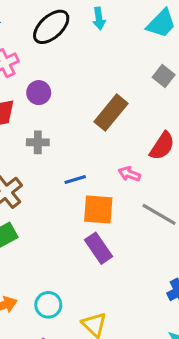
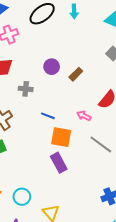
purple circle: (39, 93) -> (52, 67), moved
brown rectangle: (111, 113) -> (76, 74), size x0.6
blue line: (75, 179) -> (48, 116), turned 32

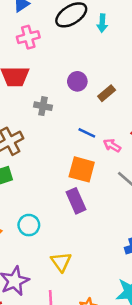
cyan arrow: (74, 11) -> (102, 23), moved
blue line: (48, 116) -> (87, 133), moved
cyan circle: (22, 197) -> (29, 225), moved

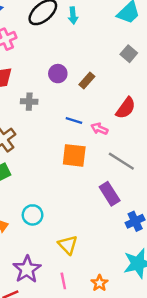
purple rectangle: (76, 201) -> (110, 194), moved

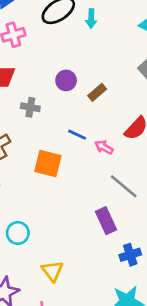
orange square: (74, 155) -> (48, 164), moved

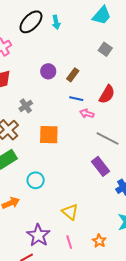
gray cross: (30, 107) -> (26, 106), moved, turned -32
blue line: (77, 135) -> (76, 99), moved
cyan circle: (18, 233) -> (36, 180), moved

